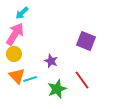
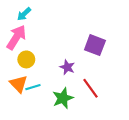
yellow circle: (14, 54) -> (26, 59), moved
purple star: (51, 61) -> (67, 67), moved

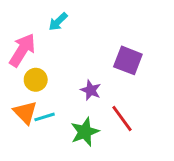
cyan arrow: (24, 14) -> (58, 22), moved

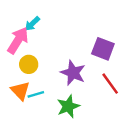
cyan arrow: (58, 22) -> (32, 24), moved
purple star: (91, 90) -> (73, 73), size x1.5
red line: (122, 118) -> (110, 84), moved

